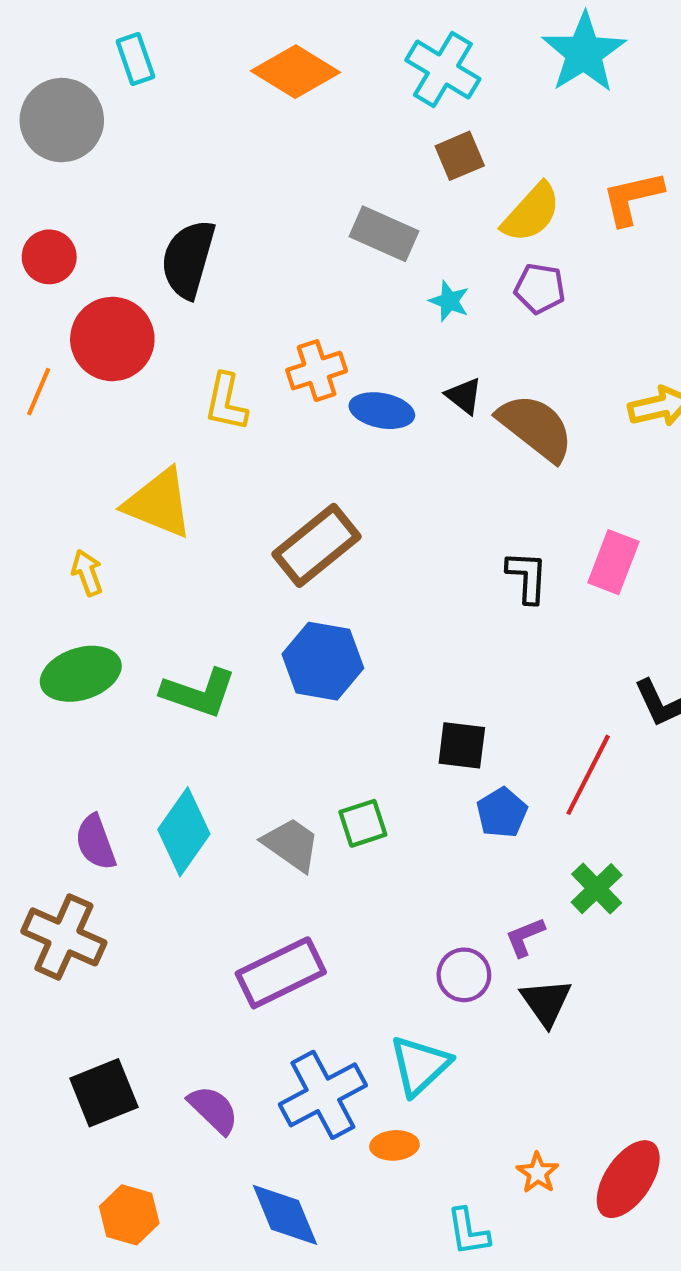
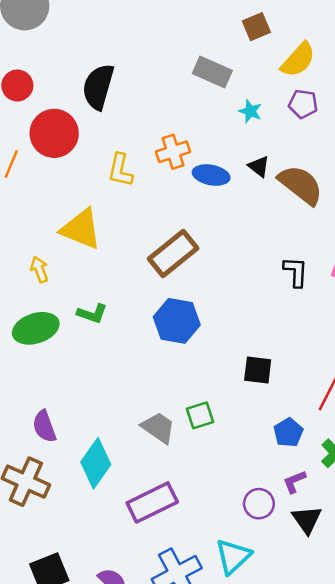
green L-shape: (199, 693) -> (92, 314), moved, size x0.7
blue pentagon: (502, 813) -> (288, 433), moved
cyan diamond: (184, 832) -> (96, 463), moved

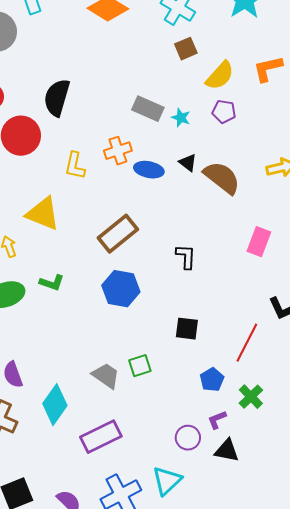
gray rectangle: (212, 72) -> (148, 109), moved
black L-shape: (296, 272) -> (186, 257), moved
black triangle: (307, 520) -> (227, 451), turned -44

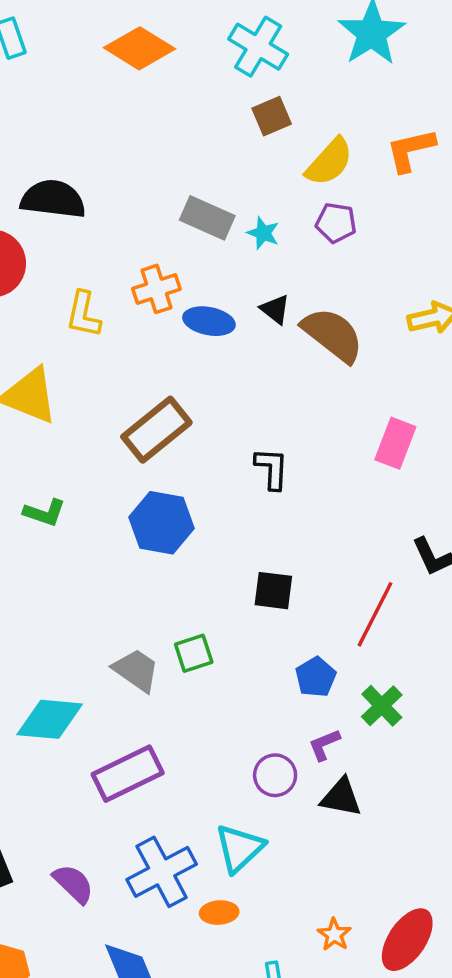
black semicircle: (57, 98) -> (53, 199), turned 81
cyan diamond: (55, 405) -> (50, 719), turned 60

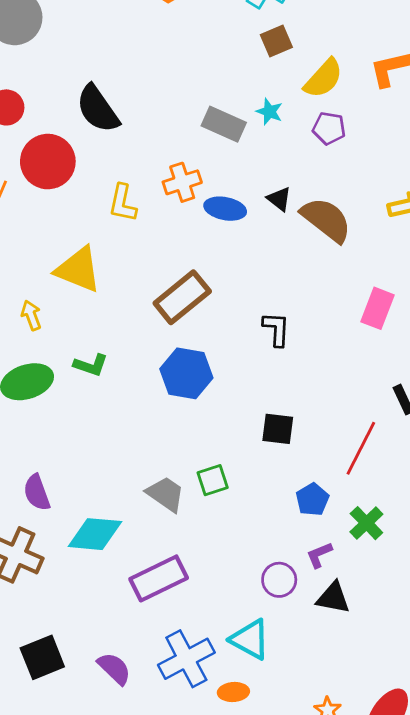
black semicircle: (53, 199) -> (98, 109), turned -132
cyan star: (263, 233) -> (269, 112), moved
cyan triangle: (239, 848) -> (250, 639), turned -48

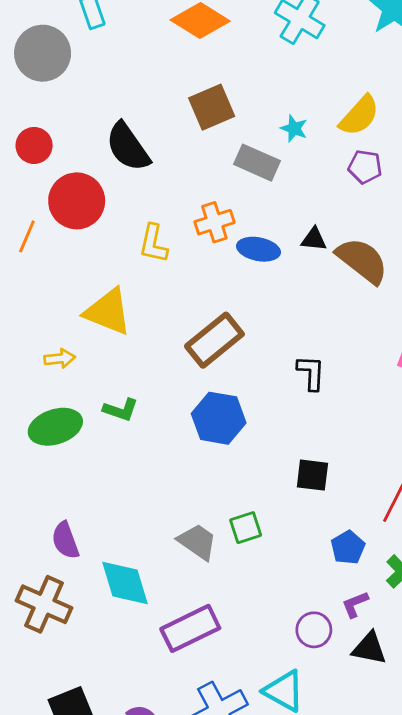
brown square: (276, 41) -> (212, 107), moved, size x1.4
cyan star: (269, 112) -> (294, 128), moved
black triangle: (279, 199) -> (314, 239), turned -32
yellow arrow: (31, 315) -> (60, 359), turned 104
cyan diamond: (95, 534) -> (125, 583), turned 68

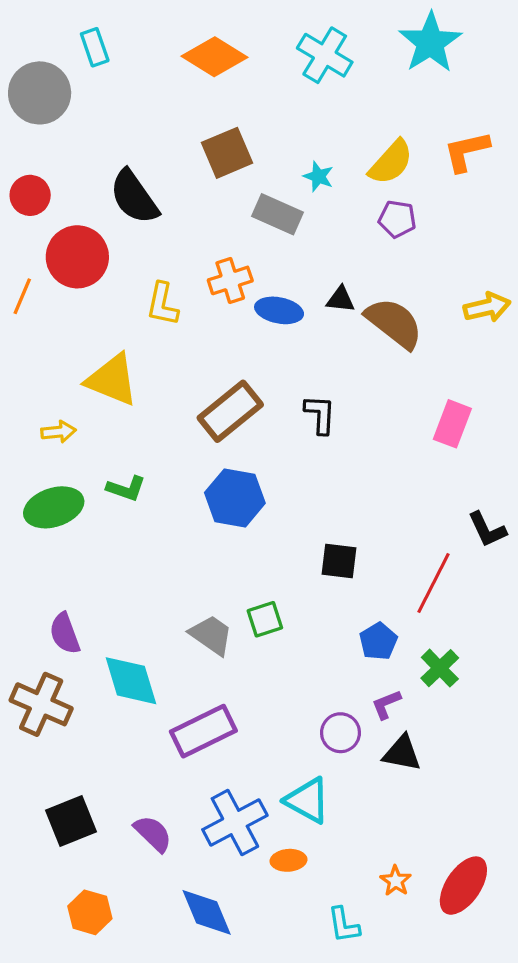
black L-shape: (311, 373) -> (320, 414), moved

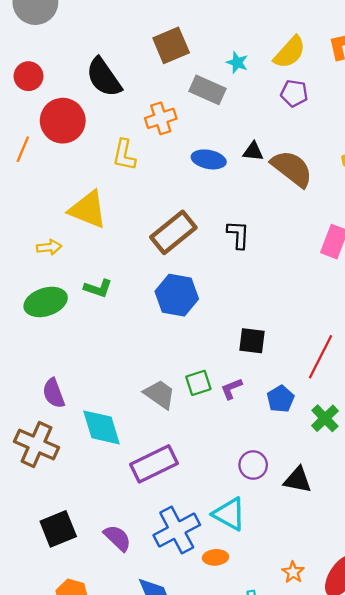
orange cross: (230, 280) -> (161, 118), moved
purple L-shape: (386, 704) -> (231, 389), moved

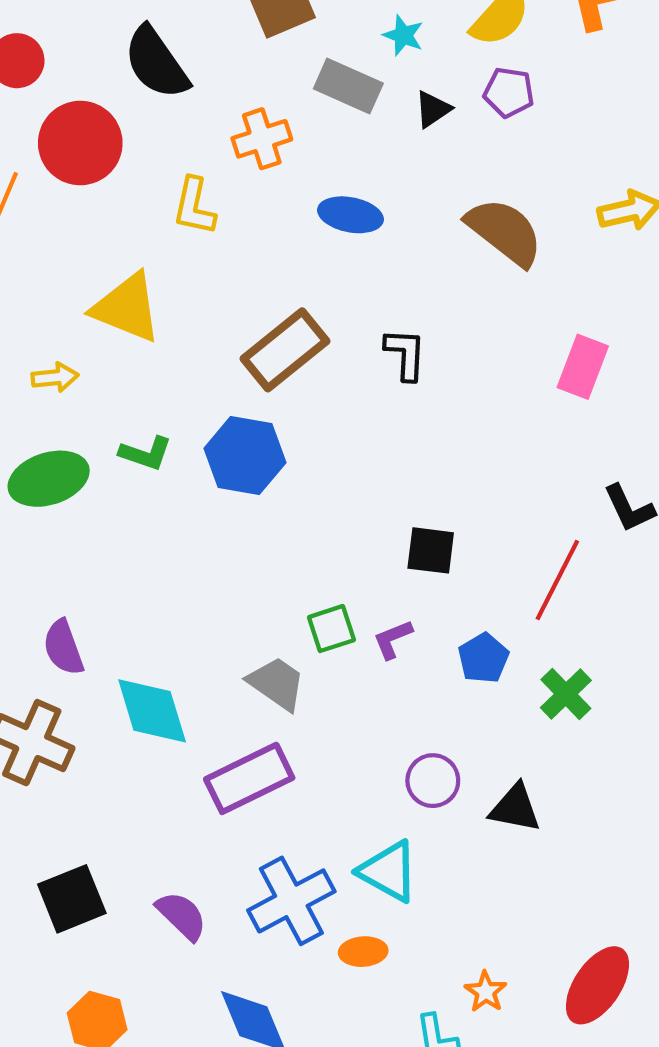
black triangle: (253, 151) -> (433, 109), moved, turned -40
blue hexagon: (177, 295) -> (245, 455), moved
gray trapezoid: (160, 394) -> (277, 683), moved
orange star: (293, 572) -> (486, 992), moved

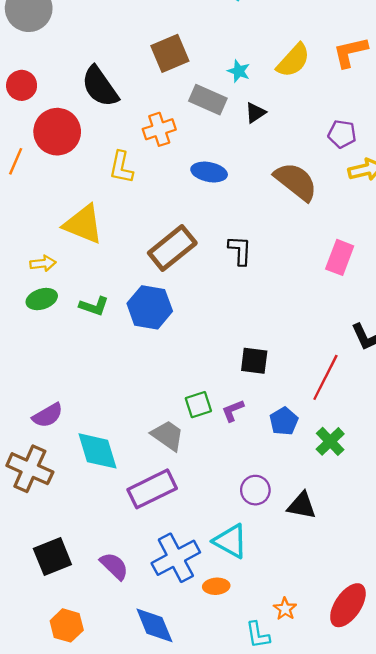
purple pentagon: (509, 92) -> (342, 134), moved
green ellipse: (49, 479) -> (42, 299), moved, size x0.7
purple semicircle: (63, 648) -> (48, 415), turned -100

